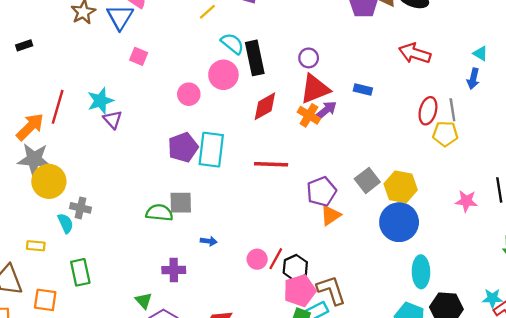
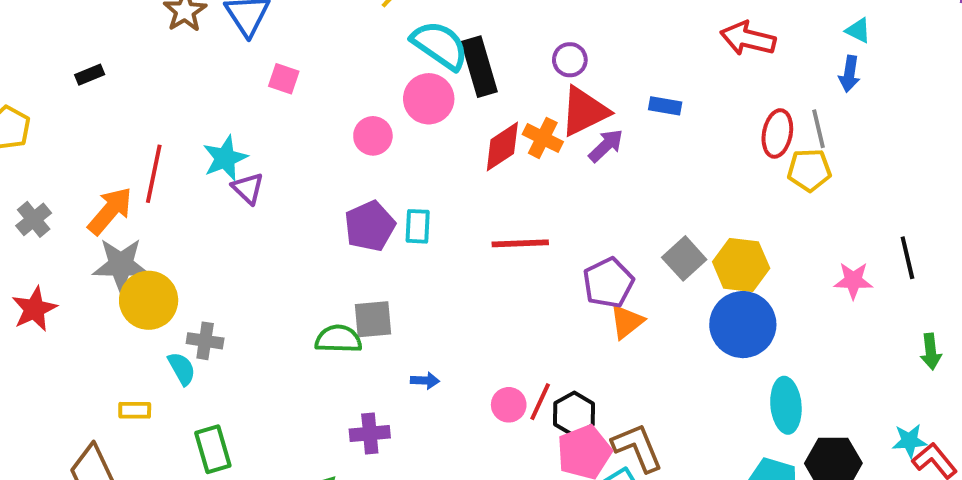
cyan semicircle: (232, 44) -> (440, 45), size x1.4
orange cross: (309, 115) -> (543, 138), moved
cyan rectangle: (211, 150) -> (418, 226), size x0.6

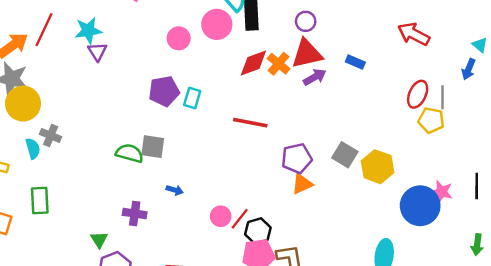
gray square: (684, 258) -> (345, 155), turned -30
blue circle: (743, 325) -> (420, 206), moved

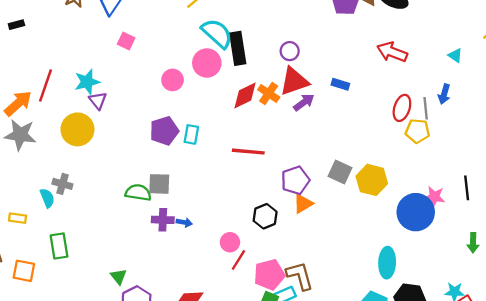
blue arrow: (469, 69) -> (444, 94), moved
yellow circle: (23, 104) -> (77, 129), moved
purple cross: (135, 214) -> (163, 220), moved
red line: (240, 219) -> (238, 260), moved
black hexagon: (258, 231) -> (265, 216), moved

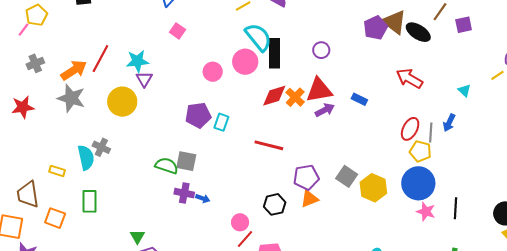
purple circle: (290, 51) -> (321, 50), moved
cyan semicircle: (47, 198) -> (86, 157), size x1.4
blue circle: (416, 212) -> (418, 183), moved

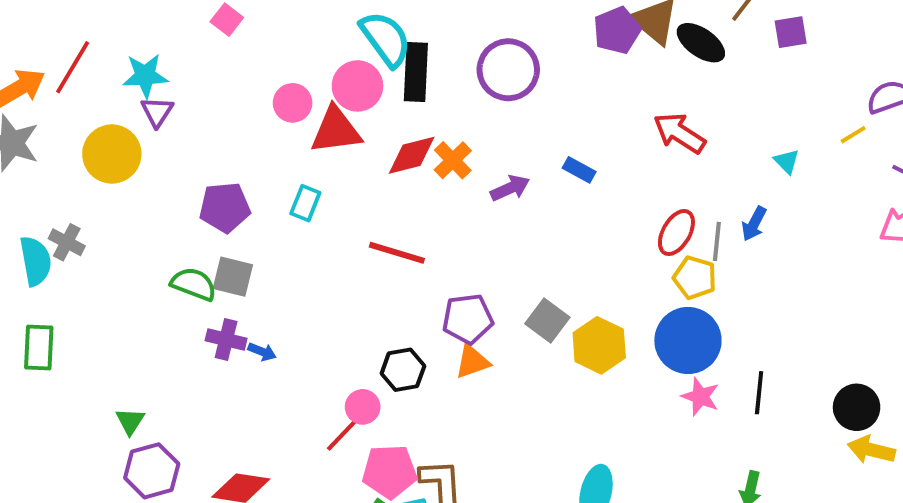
purple circle: (321, 50) -> (508, 70), size x1.8
red triangle: (319, 90) -> (336, 130), moved
purple pentagon: (198, 115) -> (225, 207), moved
pink circle: (240, 222) -> (363, 407), moved

